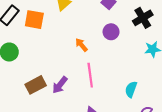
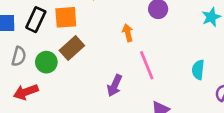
orange arrow: (81, 45) -> (128, 33), turned 40
brown rectangle: (36, 85) -> (72, 48), moved

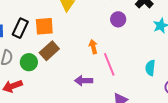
orange arrow: (128, 33) -> (93, 47), moved
purple arrow: (115, 85) -> (84, 81), turned 66

